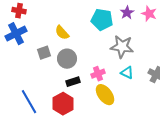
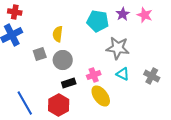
yellow semicircle: (62, 33) -> (58, 34), turned 49

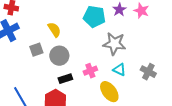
yellow semicircle: (58, 34) -> (54, 30), turned 140
yellow ellipse: (101, 96) -> (109, 92), moved

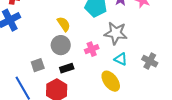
yellow semicircle: (54, 30) -> (64, 24), moved
gray square: (36, 50) -> (38, 65), moved
pink cross: (90, 71) -> (92, 49), moved

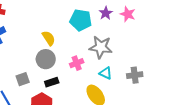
gray cross: (150, 61) -> (135, 75), turned -35

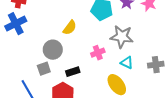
yellow semicircle: (49, 38) -> (70, 28), turned 70
gray circle: (46, 59) -> (53, 50), moved

